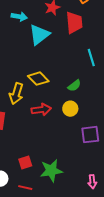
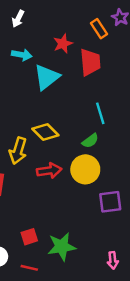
cyan line: (91, 58) -> (100, 113), moved
yellow circle: (70, 109) -> (85, 169), size x1.5

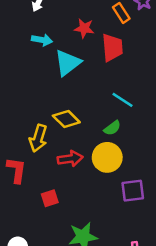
red star: (63, 44) -> (84, 28), turned 30
cyan line: (100, 113) -> (123, 100), turned -40
red square: (29, 237) -> (50, 198), moved

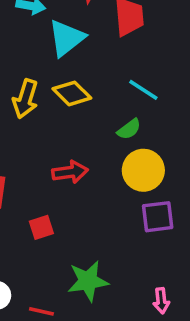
yellow diamond: (66, 119) -> (72, 93), moved
yellow arrow: (38, 138) -> (25, 99), moved
yellow circle: (107, 157) -> (143, 170), moved

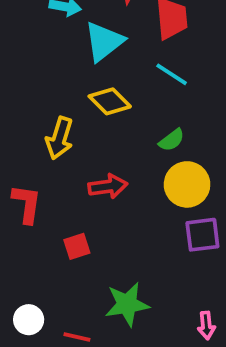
cyan line: (143, 90) -> (172, 74), moved
yellow arrow: (25, 99) -> (60, 138), moved

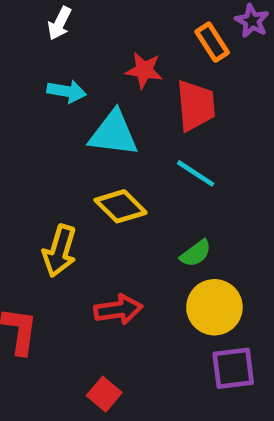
cyan triangle: (104, 42) -> (114, 134), turned 45
red square: (77, 246) -> (104, 394), moved, turned -32

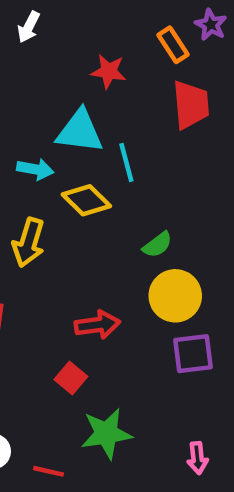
cyan arrow: (67, 91) -> (35, 169), moved
red trapezoid: (196, 105) -> (191, 105), moved
cyan line: (196, 173) -> (126, 163), moved, turned 42
red arrow: (118, 310) -> (97, 325), moved

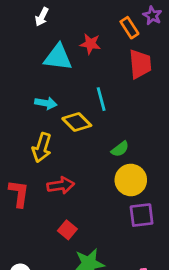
cyan triangle: (80, 131) -> (58, 57), moved
red arrow: (97, 325) -> (61, 185), moved

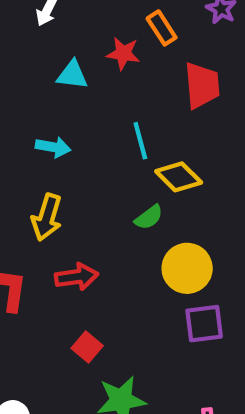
orange rectangle: (129, 28) -> (162, 28), moved
cyan triangle: (58, 57) -> (72, 75), size x0.7
yellow diamond: (77, 122) -> (179, 177), moved
green semicircle: (120, 149) -> (149, 217), moved

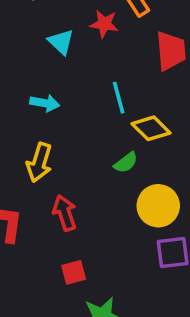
cyan triangle: (72, 75) -> (61, 42), turned 36
red arrow: (76, 277) -> (65, 213), turned -100
red square: (87, 347) -> (74, 272), turned 35

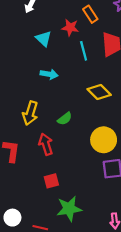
cyan line: (119, 98) -> (84, 51), moved
cyan arrow: (45, 103) -> (49, 74), moved
green semicircle: (126, 163) -> (65, 119), moved

